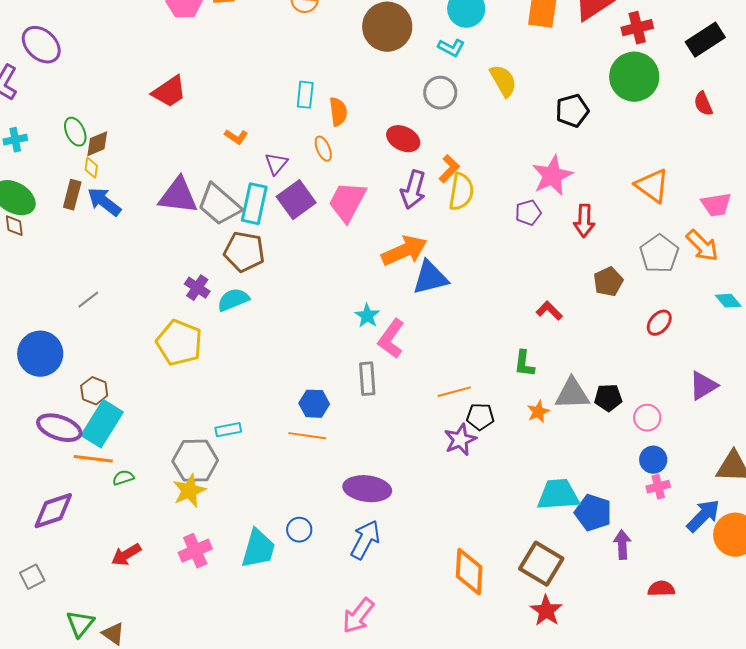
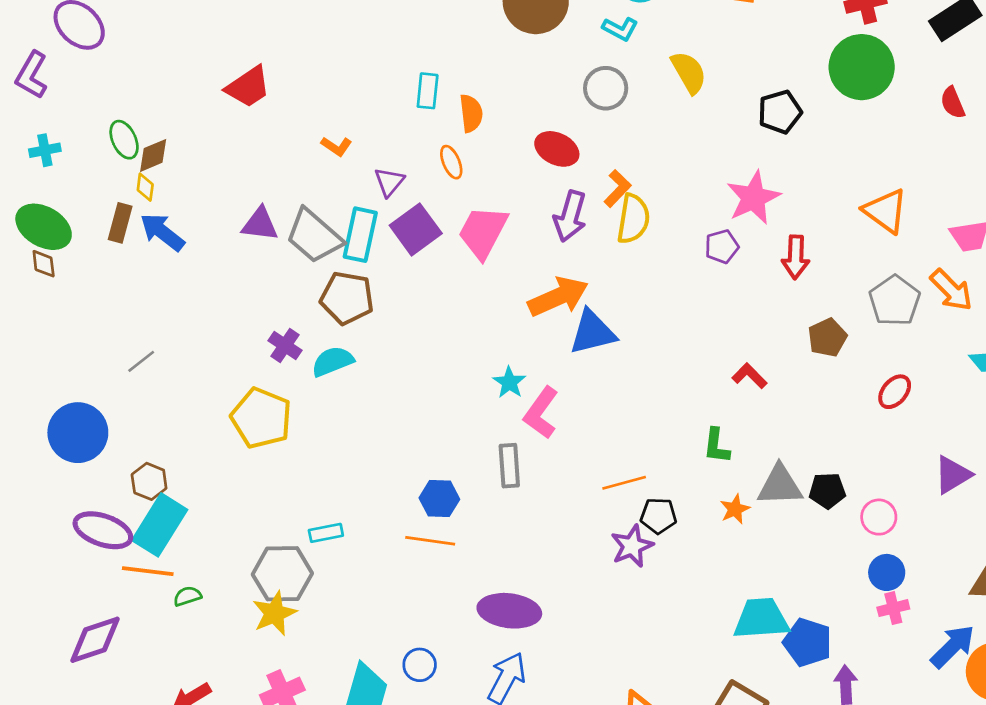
purple triangle: (178, 196) -> (260, 224), size x0.7

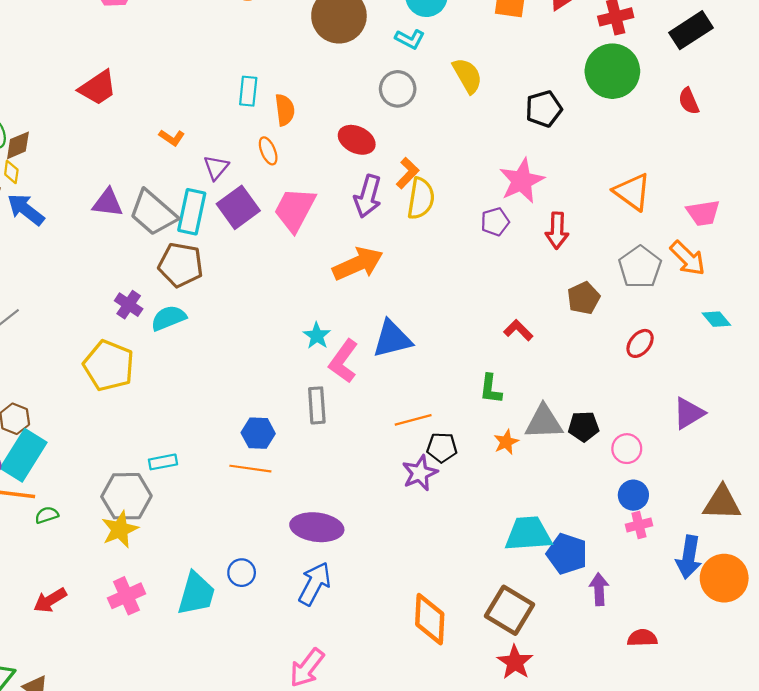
blue triangle: (592, 332) -> (392, 339), moved
blue arrow: (953, 646) -> (689, 557), turned 144

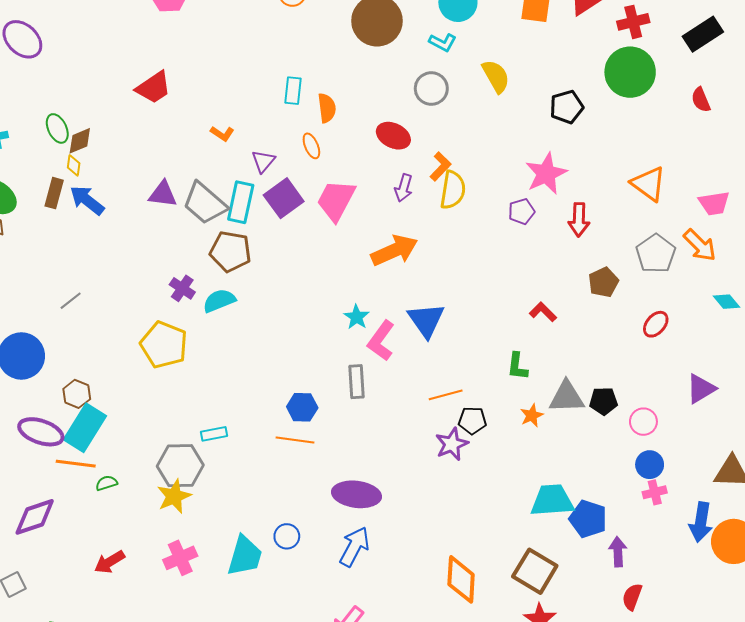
purple arrow: (368, 196) -> (404, 188), size x0.7
blue triangle: (392, 339) -> (426, 320), turned -51
red semicircle: (642, 638) -> (632, 597), moved, turned -68

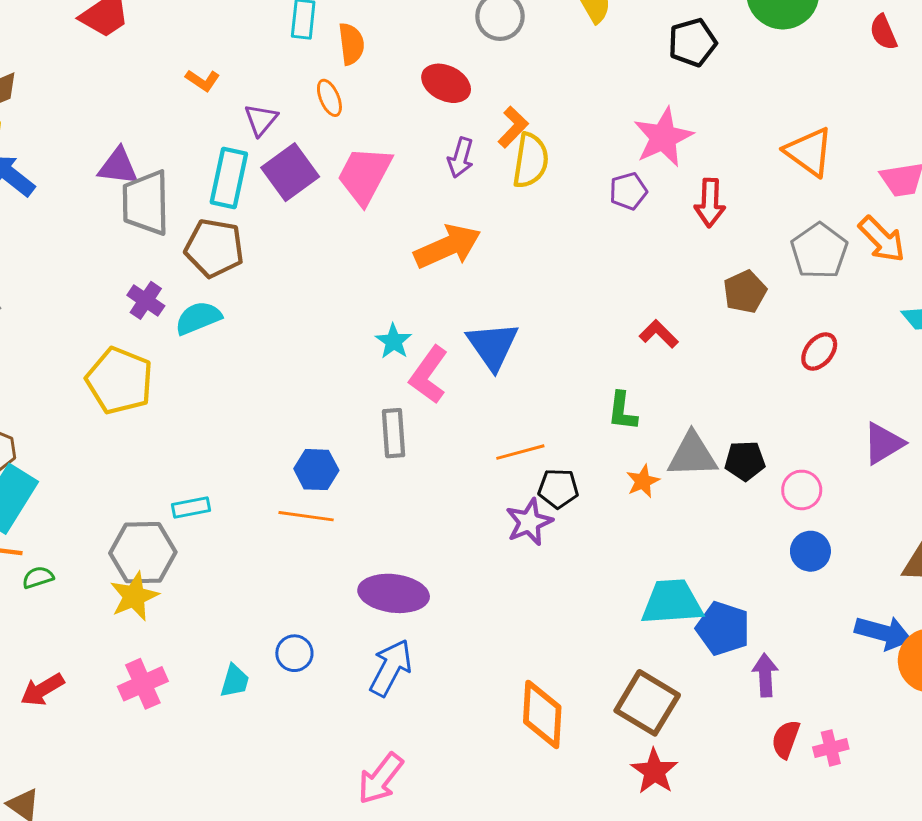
gray trapezoid: (205, 203) -> (146, 203), moved, turned 48
pink cross: (655, 492) -> (831, 748), moved
blue arrow: (701, 522) -> (883, 633), turned -84
cyan trapezoid: (245, 556) -> (235, 681), size x0.6

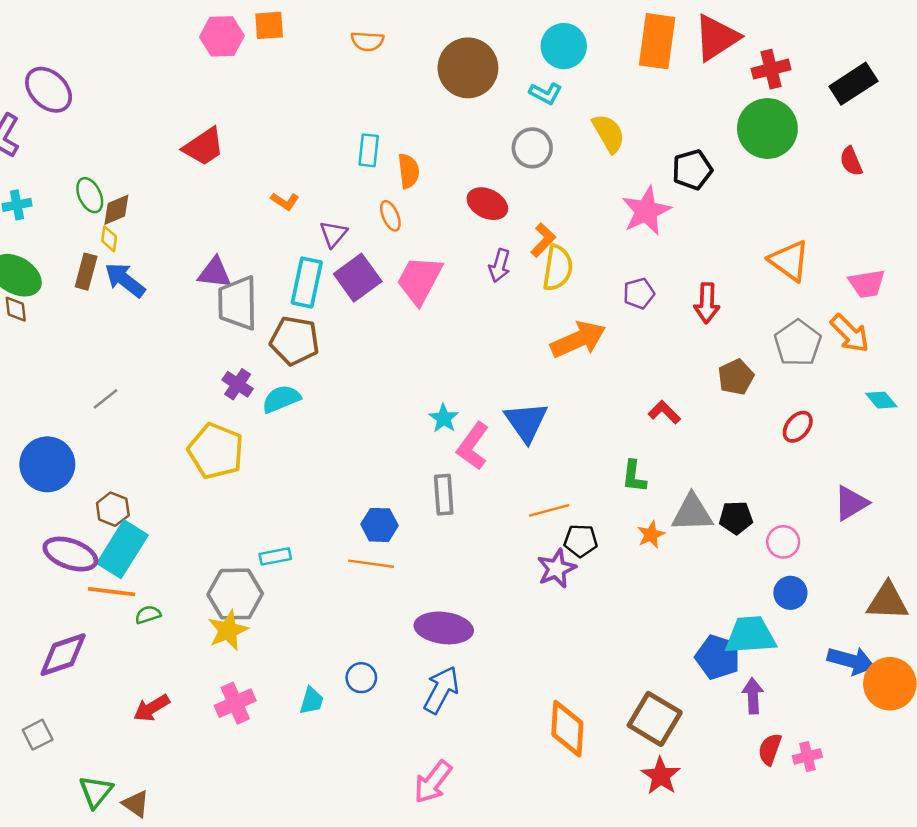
pink star: (663, 137) -> (646, 211), moved
orange arrow: (448, 247) -> (578, 339), moved
cyan trapezoid: (672, 602) -> (750, 635), moved

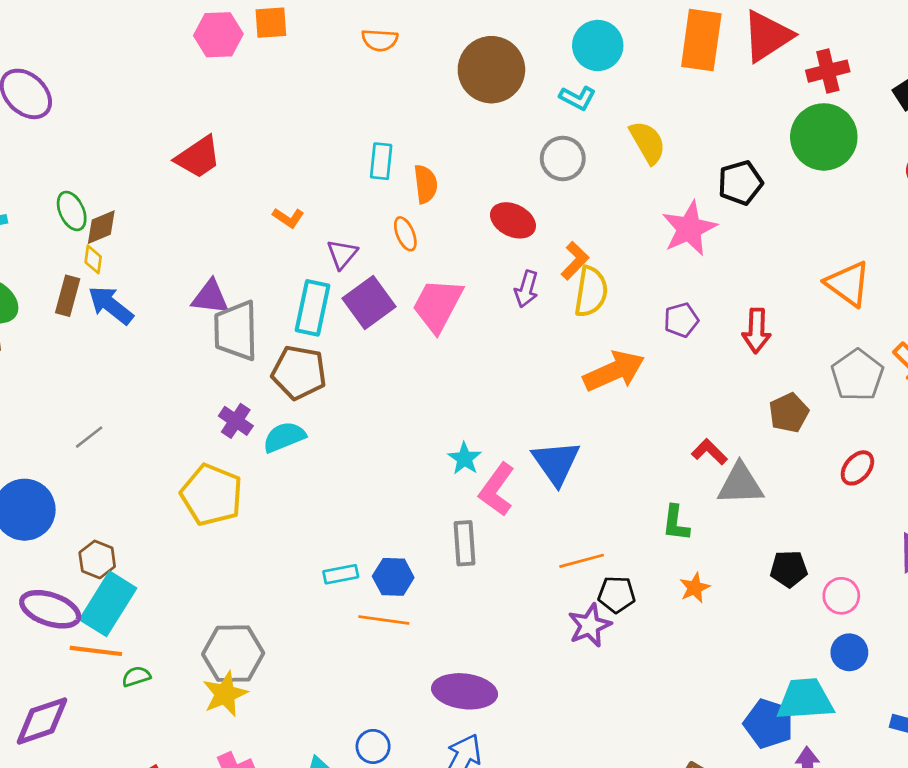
gray triangle: (692, 513) -> (740, 484), moved
cyan rectangle: (275, 556) -> (341, 574), moved

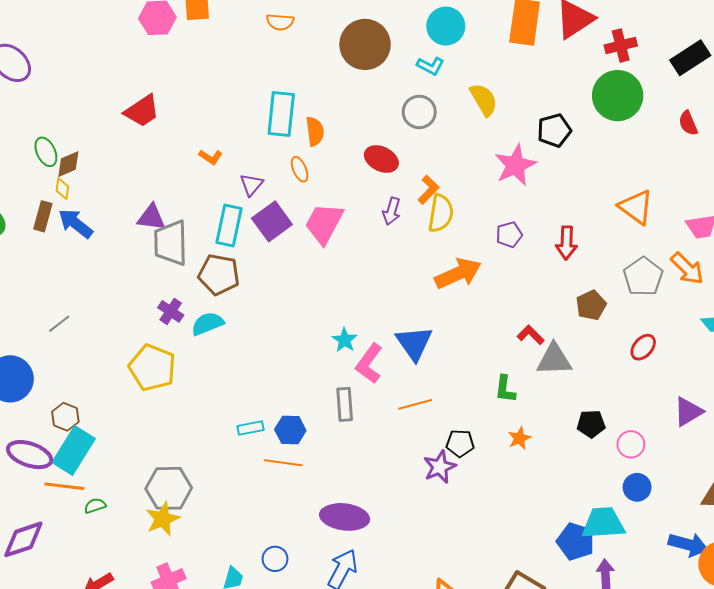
cyan rectangle: (381, 161) -> (281, 114), size x1.6
orange line: (582, 561) -> (415, 404), moved

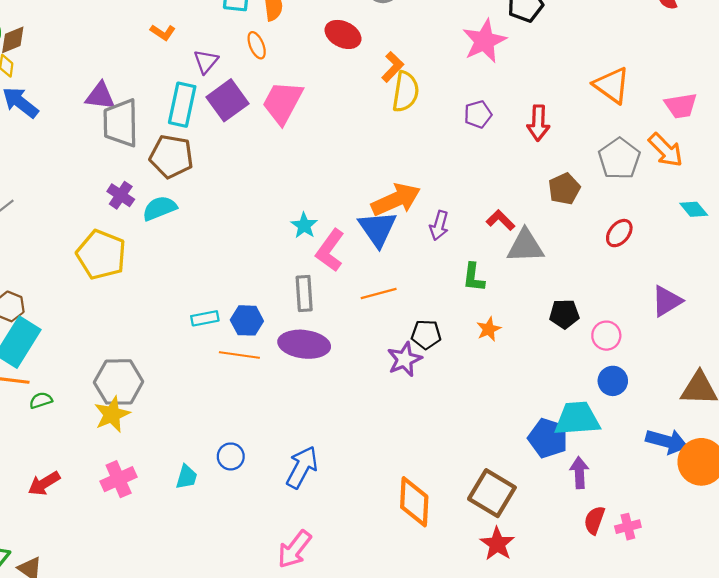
purple arrow: (392, 211) -> (439, 225), moved
orange arrow: (458, 274) -> (396, 200), moved
purple ellipse: (345, 517) -> (304, 344), moved

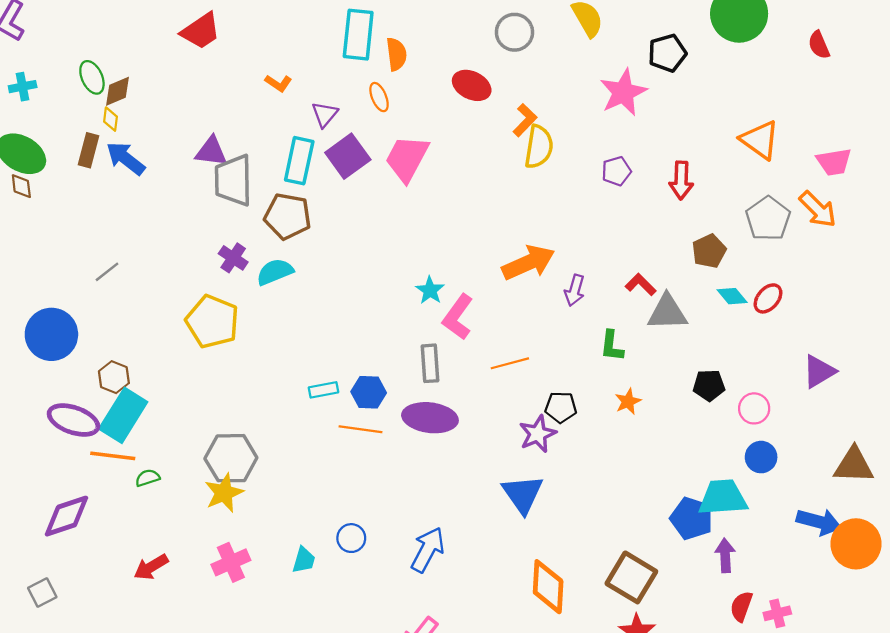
cyan diamond: (694, 209) -> (732, 296), moved
blue triangle: (378, 229) -> (523, 494), moved

